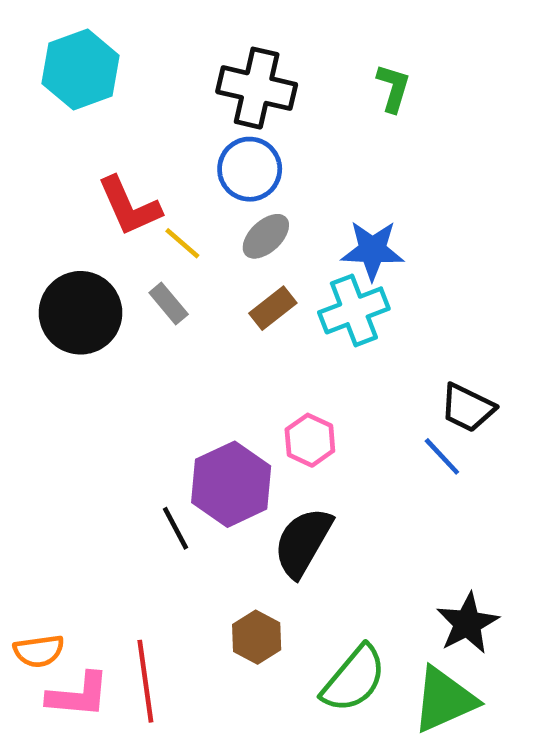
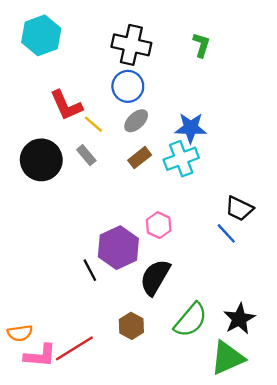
green semicircle: (354, 679) -> (191, 320), moved
red line: (145, 681) -> (74, 348), turned 66

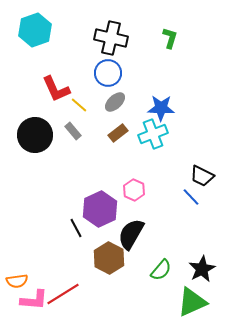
green semicircle: (191, 320) -> (161, 270), size x0.7
brown hexagon: (131, 326) -> (109, 258), moved, size x1.4

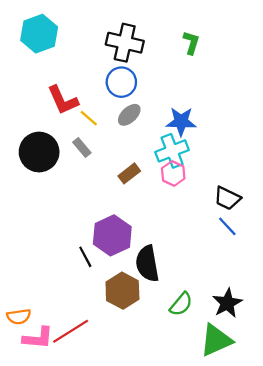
brown rectangle: (118, 133) -> (129, 173), moved
pink hexagon: (134, 190) -> (173, 173), moved
blue line: (191, 197) -> (227, 226), moved
black semicircle: (131, 234) -> (147, 264), turned -40

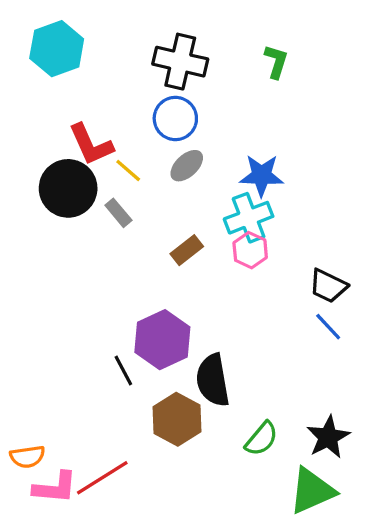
black circle: (39, 152) -> (68, 188), moved

